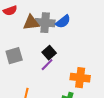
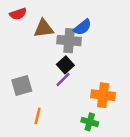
gray cross: (45, 23) -> (69, 41), moved
gray square: (14, 56) -> (22, 85), moved

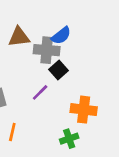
black square: (65, 65) -> (59, 70), moved
green cross: (90, 122) -> (69, 139), turned -35

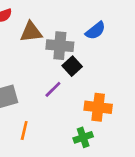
blue semicircle: (61, 36) -> (95, 31), moved

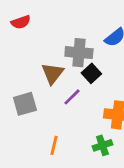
brown triangle: (31, 32) -> (53, 73), moved, turned -45
orange line: (24, 130) -> (54, 145), moved

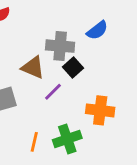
brown triangle: (53, 73) -> (33, 67), turned -45
green cross: (102, 145) -> (67, 139), moved, size x1.4

